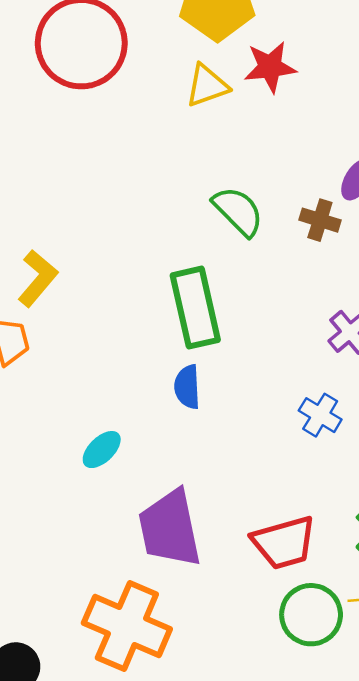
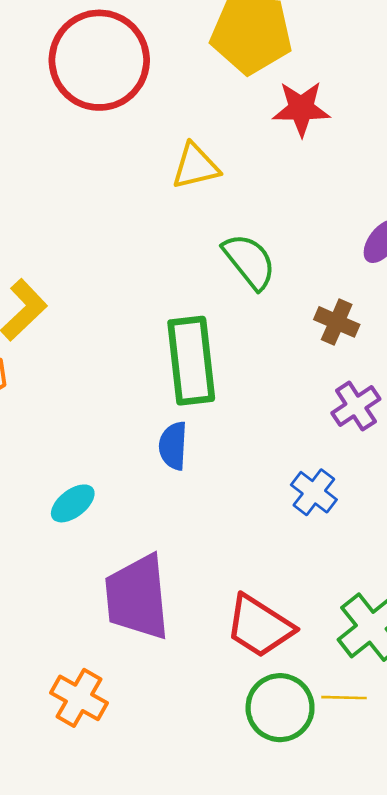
yellow triangle: (207, 86) -> (196, 166), moved
brown cross: (320, 220) -> (337, 322), moved
red trapezoid: (284, 543) -> (259, 626), turned 42
orange cross: (127, 626) -> (79, 698), size x0.6

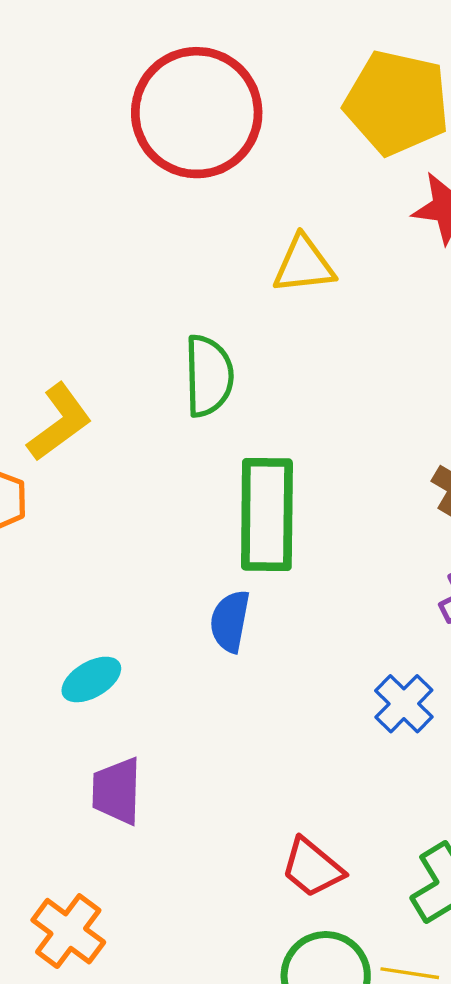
green semicircle: (249, 261) -> (209, 376), moved, turned 30
purple trapezoid: (137, 597) -> (117, 791), moved, size x0.6
red trapezoid: (259, 626) -> (312, 868), size x0.7

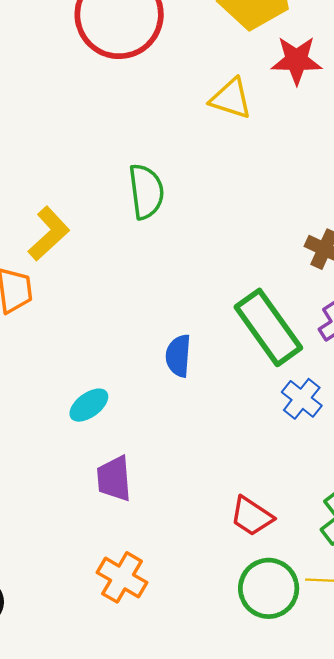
yellow triangle: (304, 265) -> (231, 99), moved, turned 30
green rectangle: (267, 514) -> (268, 327), moved, turned -30
orange cross: (68, 931) -> (122, 577), moved

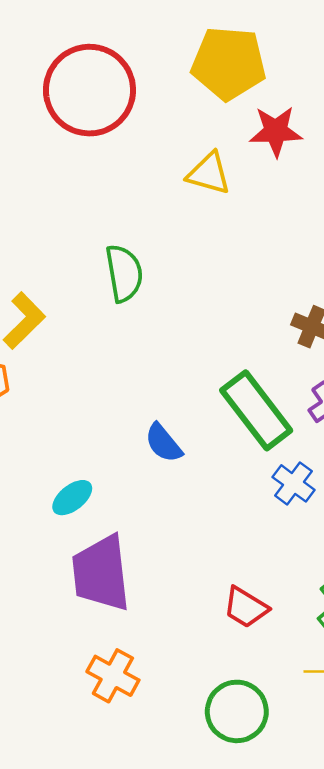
blue semicircle: (178, 356) -> (163, 443), turned -42
purple trapezoid: (114, 479) -> (101, 573), size x1.6
green circle: (269, 588) -> (237, 711), moved

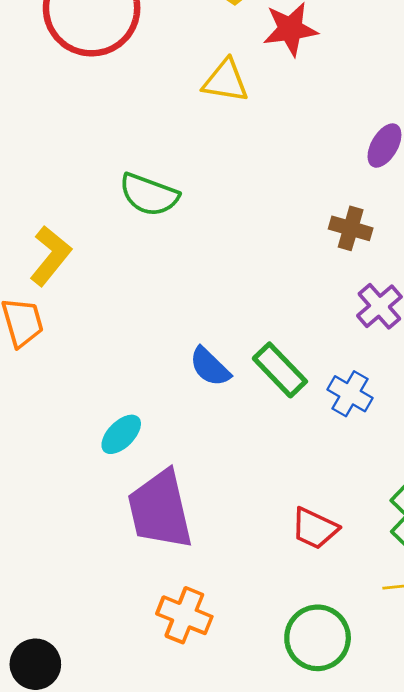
green semicircle: (124, 273) -> (149, 195), turned 126
green rectangle: (256, 410) -> (280, 370), moved, size x0.7

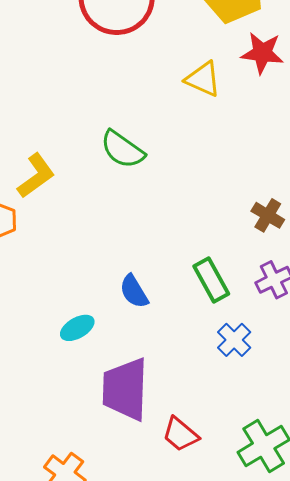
green rectangle: (280, 370) -> (211, 280), moved
cyan ellipse: (121, 434) -> (77, 328), moved
purple trapezoid: (160, 510) -> (125, 389), moved

